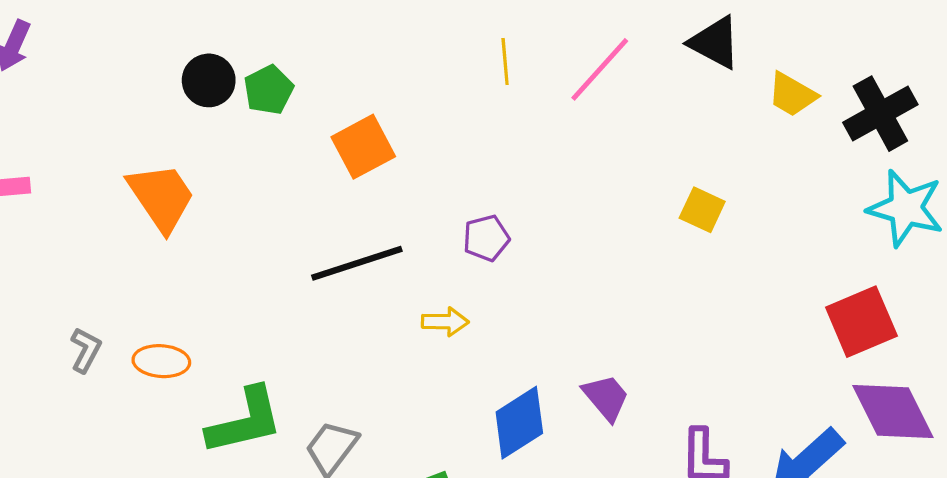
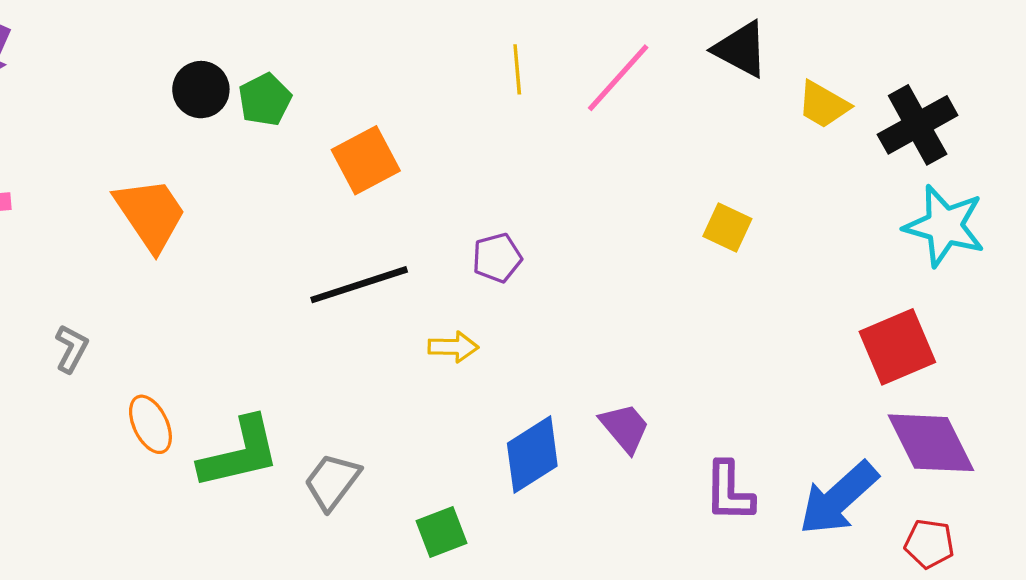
gray L-shape: (86, 350) -> (71, 349), moved
orange ellipse: (161, 361) -> (150, 424), moved, turned 60

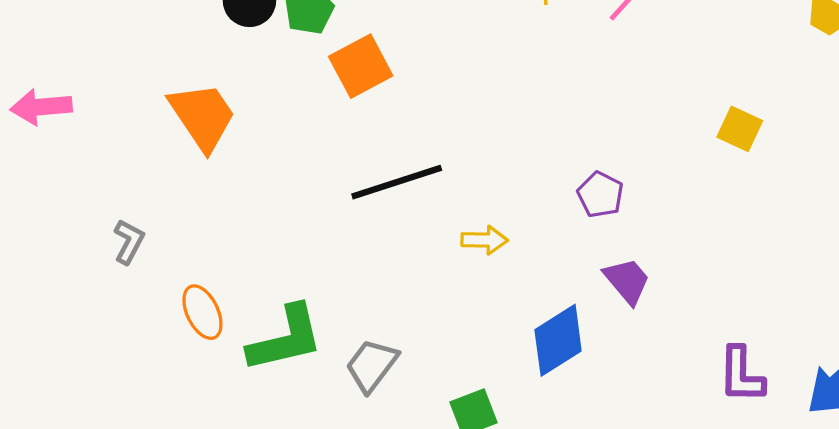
orange square: (366, 160) -> (361, 66), moved
purple pentagon: (497, 258) -> (600, 195), moved, turned -30
purple trapezoid: (625, 428) -> (627, 281), moved

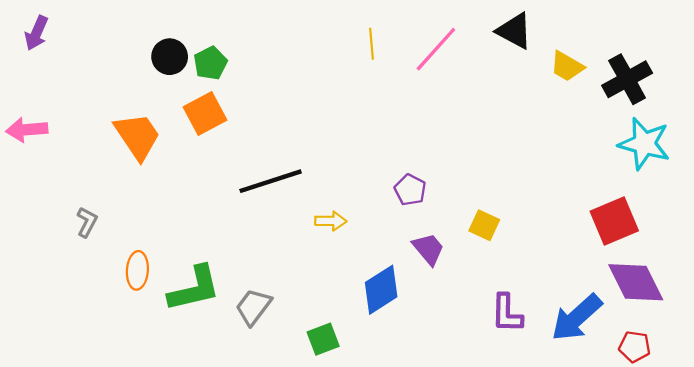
orange square: (361, 66) -> (205, 114), moved
yellow square: (740, 129) -> (484, 225), moved
orange ellipse: (202, 312) -> (137, 270), turned 30

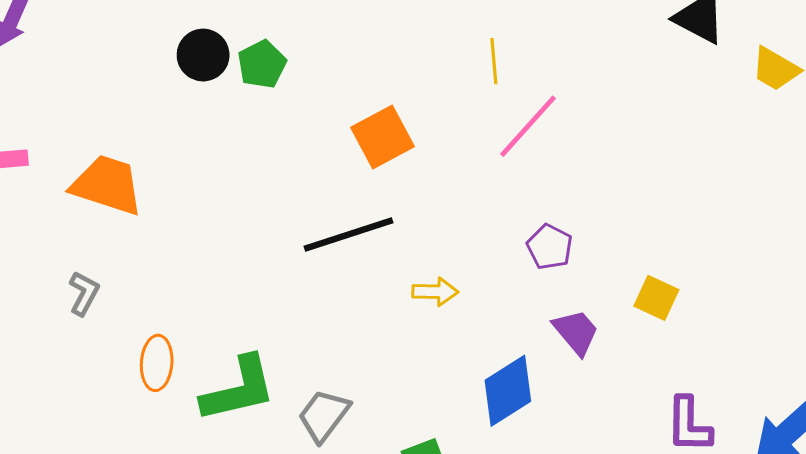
yellow line: (371, 44) -> (494, 61), moved
pink line: (436, 49) -> (528, 126), moved
orange square: (205, 114) -> (383, 137), moved
orange trapezoid: (137, 136) -> (107, 185), moved, turned -38

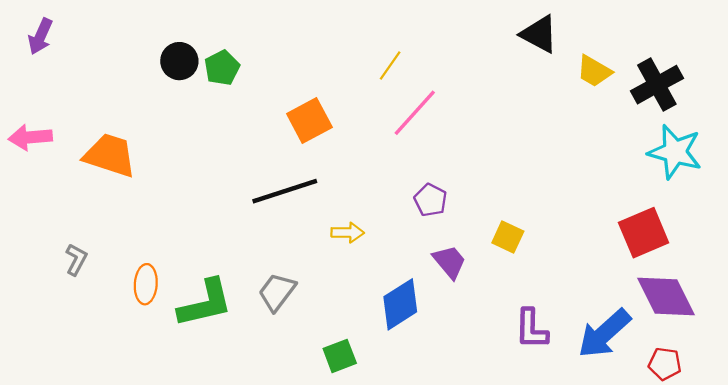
yellow line: (494, 61) -> (390, 66), turned 40
gray L-shape: (84, 293) -> (76, 259), moved
gray trapezoid: (324, 416) -> (277, 292), moved

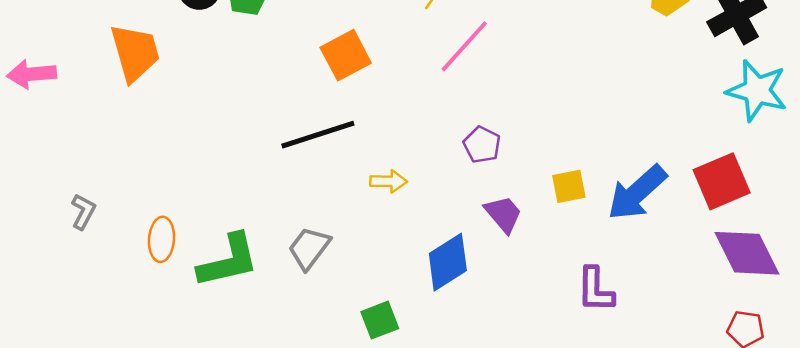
orange trapezoid: (110, 155) -> (135, 53), moved, turned 56
yellow square: (508, 237) -> (569, 186), turned -36
blue arrow: (604, 333) -> (637, 193), moved

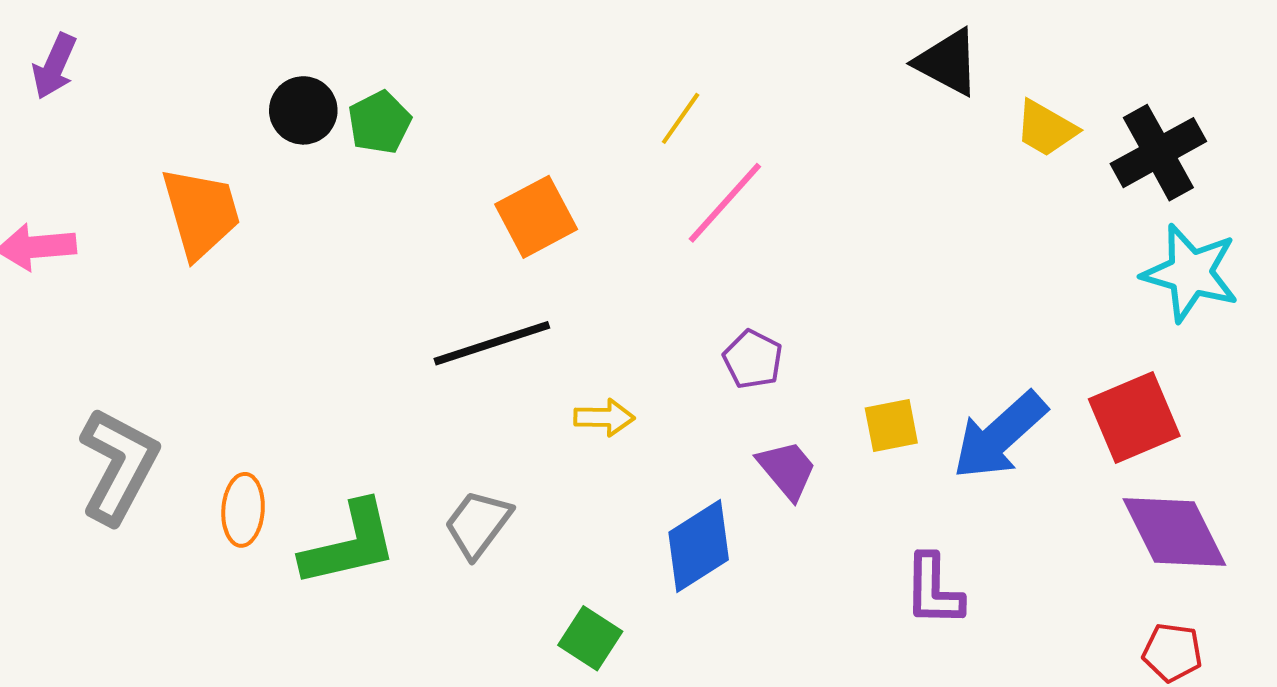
gray L-shape: (83, 212) -> (119, 466), size x2.0
green square: (380, 320) -> (590, 638), turned -36

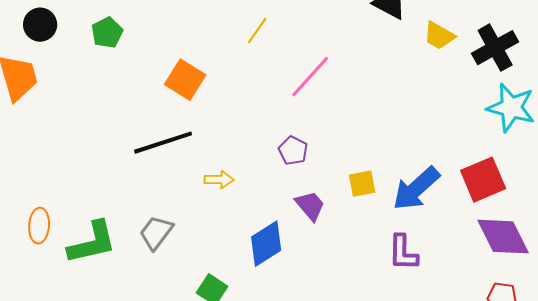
black circle: (303, 110) -> (40, 25), moved
pink line: (725, 203) -> (310, 77), moved
orange square: (536, 217) -> (185, 80), turned -30
purple L-shape: (934, 590) -> (403, 253), moved

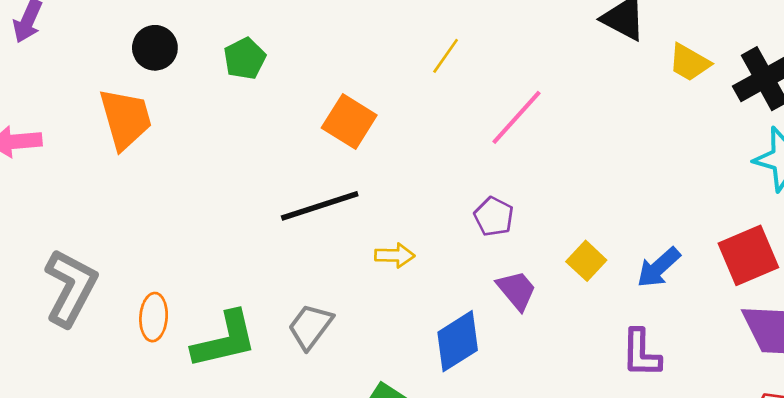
yellow square: (362, 184) -> (586, 261), turned -36
blue arrow: (416, 189) -> (659, 267), size x0.7

